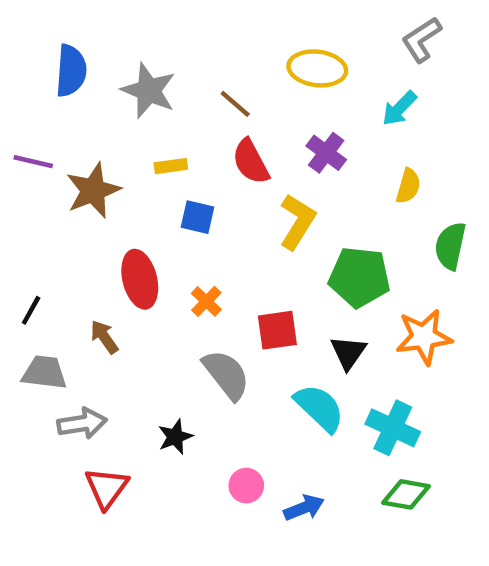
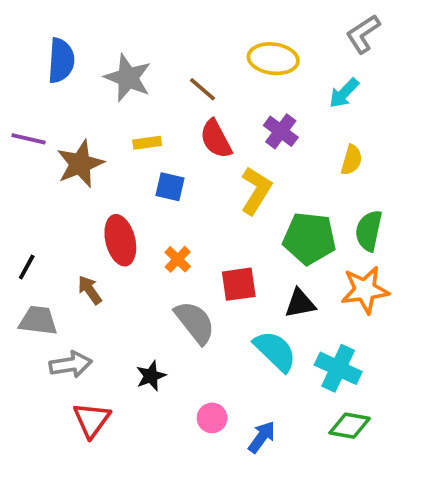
green semicircle: (450, 246) -> (369, 231), moved
black triangle: (348, 352) -> (300, 303), turned 44
blue arrow: (304, 508) -> (262, 437), turned -32

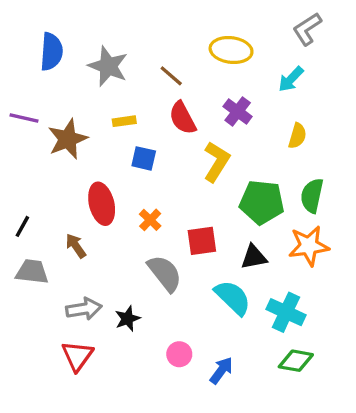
gray arrow: (71, 364) -> (84, 309), moved

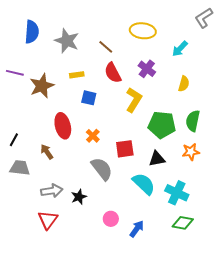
gray L-shape: (307, 29) -> (204, 18), moved
orange star: (309, 246) -> (191, 152), size x0.7

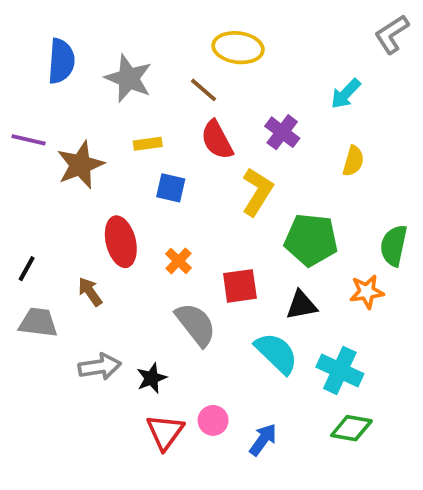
yellow ellipse: (143, 31) -> (238, 48), moved
green semicircle: (193, 121) -> (394, 246), moved
red triangle: (48, 220) -> (165, 432), moved

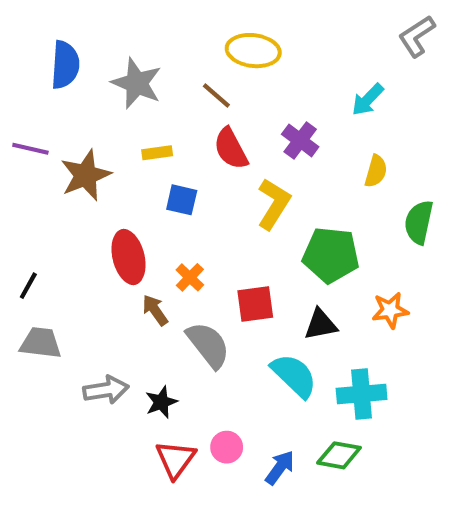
green semicircle: (394, 246) -> (419, 222), moved
brown arrow: (90, 292) -> (155, 310), moved
cyan cross: (340, 370) -> (362, 394), turned -30
green diamond: (351, 428) -> (339, 455), moved

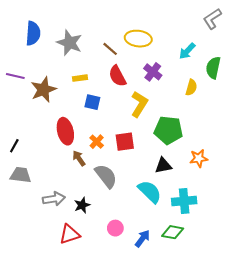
yellow ellipse: (253, 51) -> (138, 39), moved
green semicircle: (419, 222) -> (213, 68), moved
red square: (255, 304) -> (125, 142), moved
red triangle: (176, 459) -> (70, 234), moved, turned 35

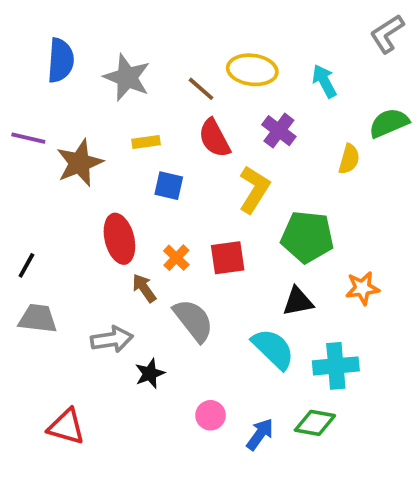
cyan arrow: (187, 51) -> (324, 81), moved, turned 108
green semicircle: (213, 68) -> (389, 123), turned 55
gray arrow: (54, 199) -> (112, 339), moved
red triangle: (70, 234) -> (66, 427), moved, turned 35

